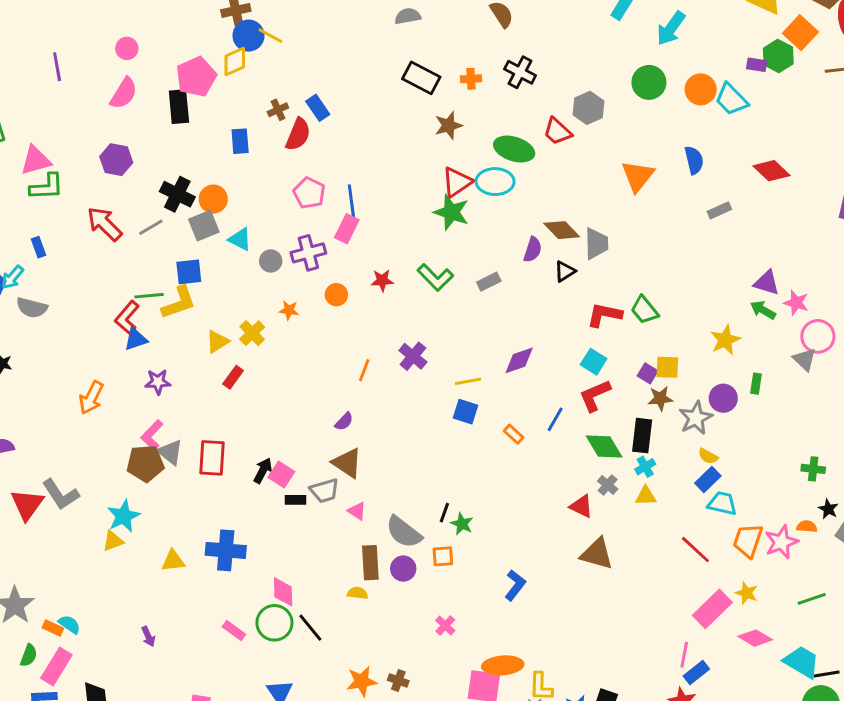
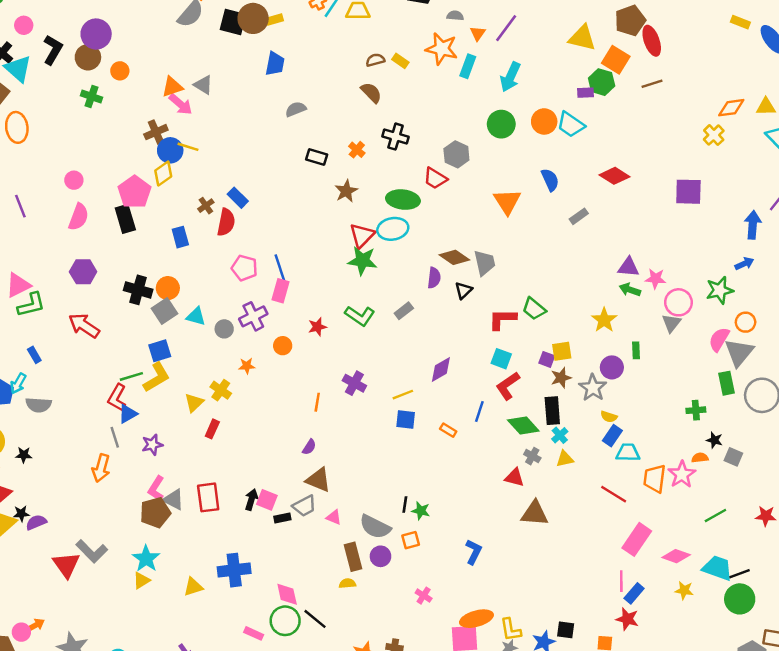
black rectangle: (421, 78) -> (317, 157), size x0.7
orange cross: (471, 79) -> (357, 150), turned -35
gray line: (151, 227) -> (115, 437), moved, turned -66
gray triangle: (805, 359) -> (671, 323), turned 36
yellow star: (747, 593) -> (684, 590), moved

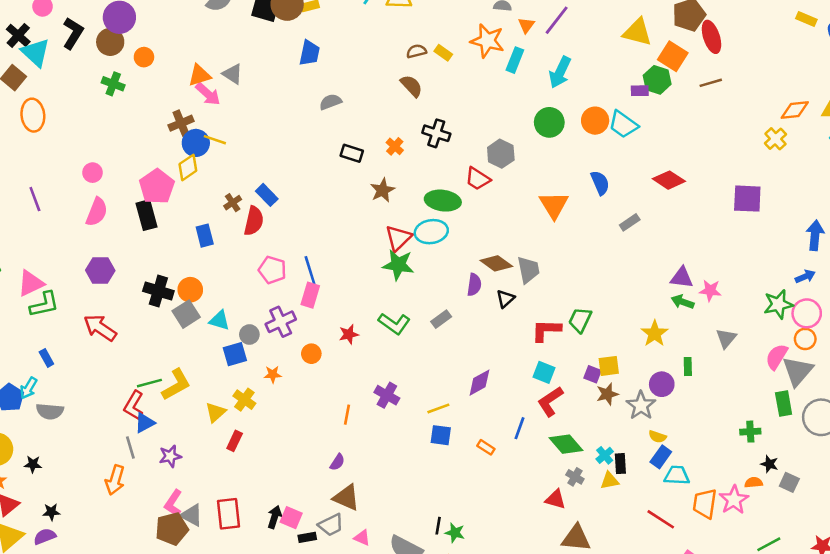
pink circle: (678, 302) -> (807, 313), moved
green trapezoid: (534, 309) -> (580, 320), turned 75
blue square: (160, 351) -> (235, 354), moved
black rectangle: (552, 411) -> (620, 464), moved, size x0.7
black star: (21, 514) -> (51, 512), moved

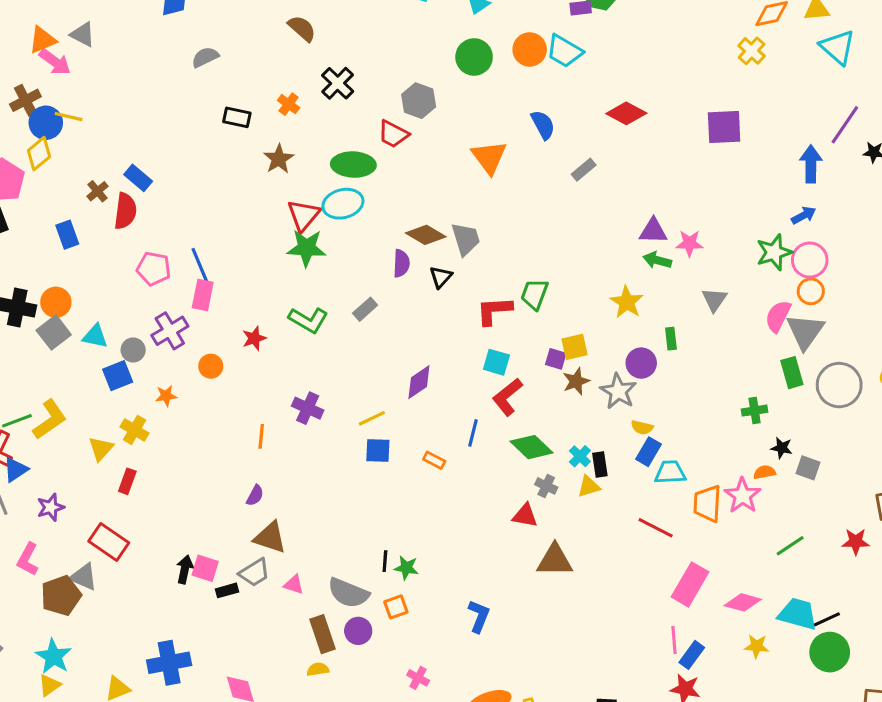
black cross: (436, 133) -> (338, 83), turned 32
pink L-shape: (173, 503) -> (28, 559), moved
red rectangle: (229, 514) -> (109, 542), moved, turned -44

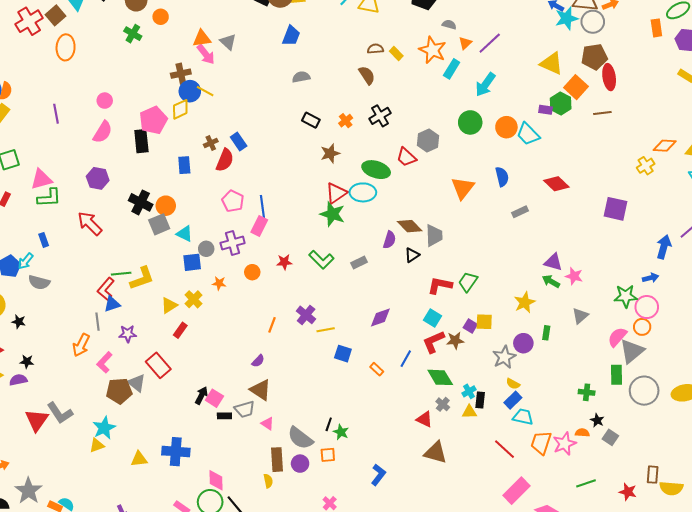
brown star: (576, 381) -> (455, 340), moved
yellow line: (372, 418) -> (326, 330), moved
yellow semicircle: (318, 669) -> (268, 481), turned 72

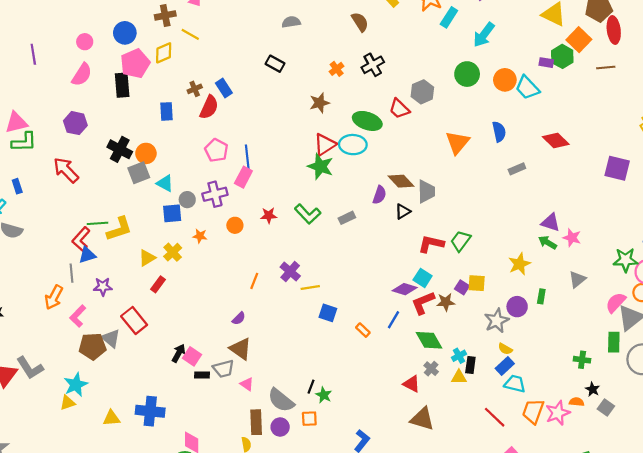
blue circle: (190, 91) -> (125, 33), moved
black rectangle: (311, 120) -> (275, 64), moved
purple diamond: (380, 317) -> (405, 289), moved, turned 35

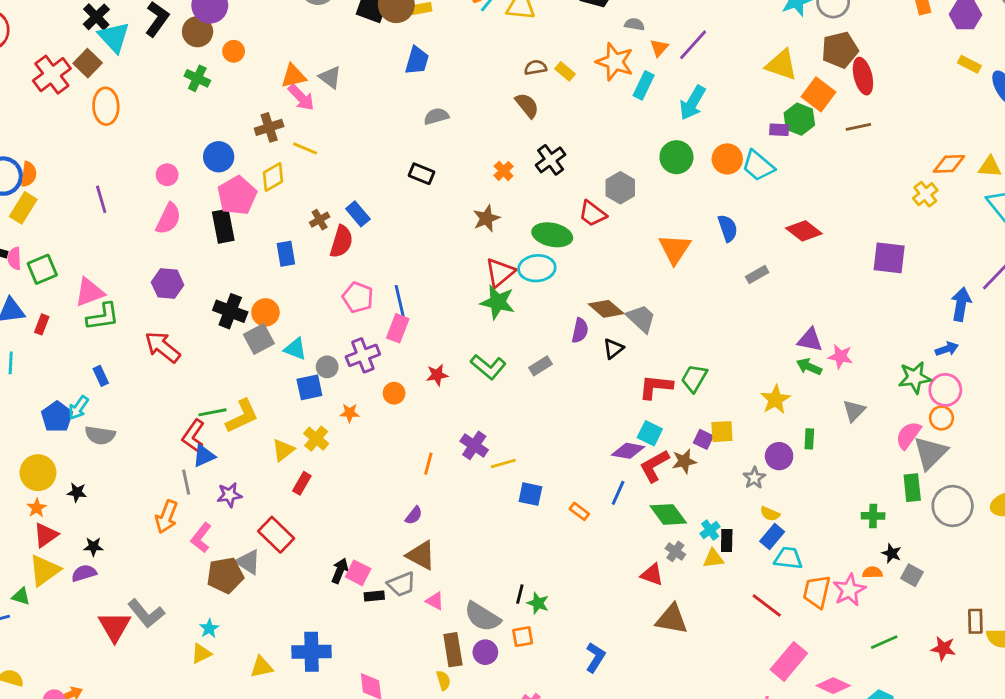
gray trapezoid: (426, 191) -> (641, 318), turned -40
gray star: (497, 321) -> (754, 478), size x0.7
cyan star: (76, 385) -> (209, 628), size x0.6

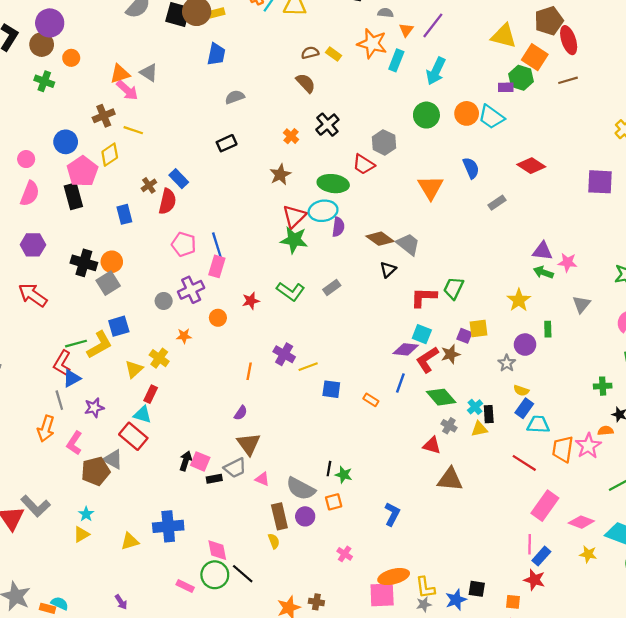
black rectangle: (422, 174) -> (227, 143), turned -42
purple semicircle: (580, 330) -> (338, 227), moved
cyan triangle: (295, 349) -> (142, 415), moved
blue square: (309, 387) -> (119, 326), moved
brown triangle: (421, 555) -> (249, 444), turned 30

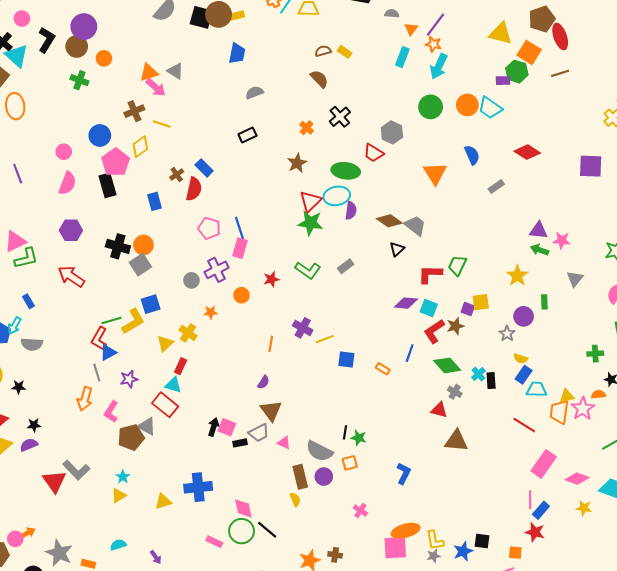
orange star: (372, 44) -> (433, 44), moved, size x0.6
purple diamond: (406, 349) -> (406, 303), moved
yellow triangle: (479, 429) -> (567, 396), moved
cyan semicircle: (60, 603) -> (118, 545), moved, turned -42

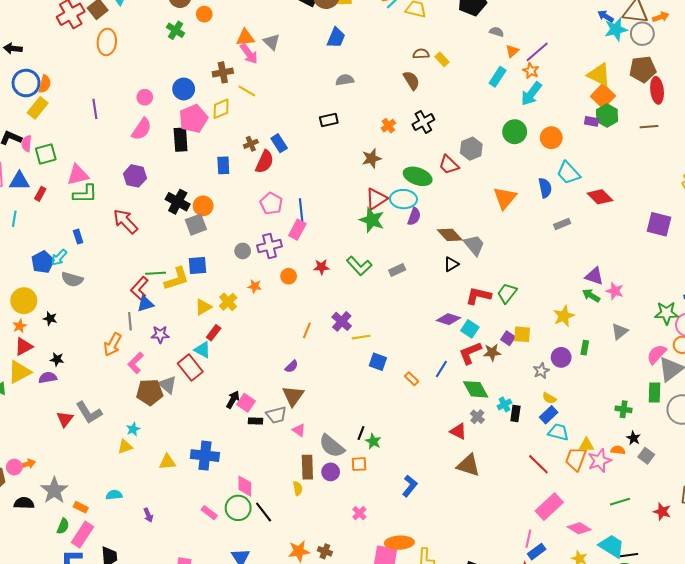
orange square: (529, 52) -> (603, 96), moved
cyan trapezoid: (490, 108) -> (568, 173), moved
red triangle: (54, 481) -> (65, 419), size x0.7

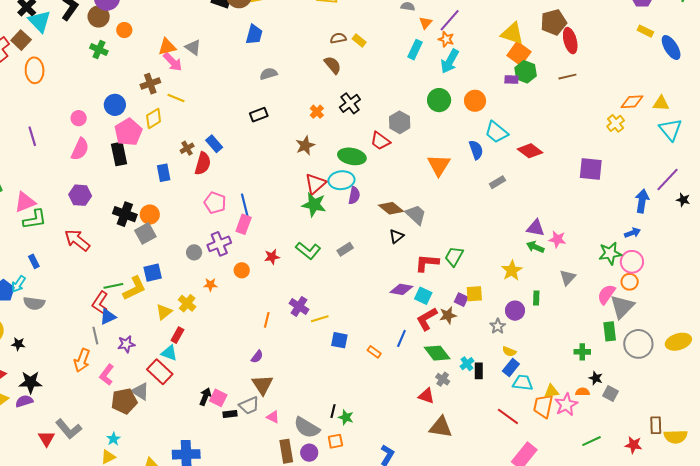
black star: (57, 359) -> (31, 382), size x1.6

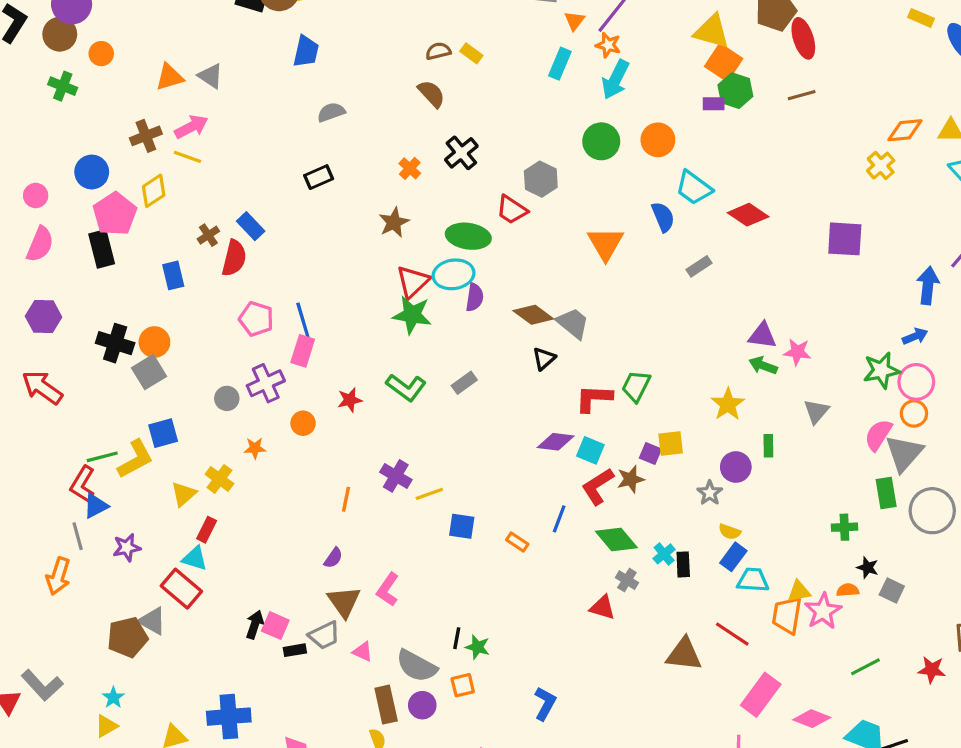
pink arrow: (173, 62) -> (191, 127), moved, turned -70
pink L-shape: (107, 375) -> (388, 590), moved
brown triangle: (441, 427) -> (684, 654), moved

